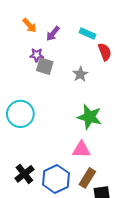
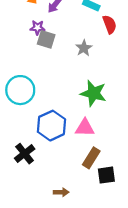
blue hexagon: (56, 179) -> (51, 126), moved

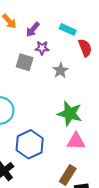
purple star: (37, 28) -> (42, 48), moved
pink triangle: (85, 128) -> (76, 141), moved

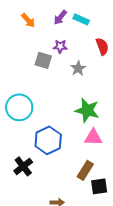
purple arrow: (33, 29) -> (60, 17), moved
cyan rectangle: (68, 29) -> (81, 19), moved

